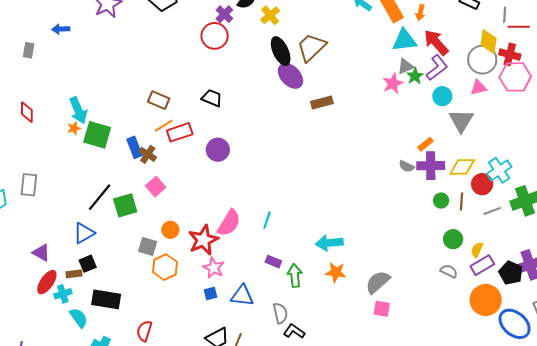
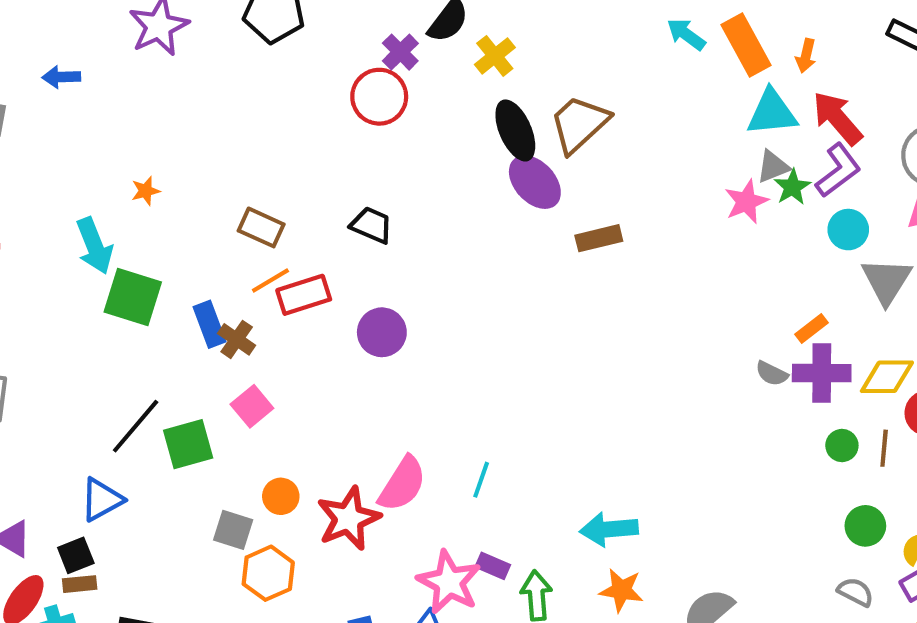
orange star: (74, 128) -> (146, 191), moved
black square: (88, 264) -> (76, 555), moved
pink star: (214, 268) -> (449, 582), moved, size x1.4

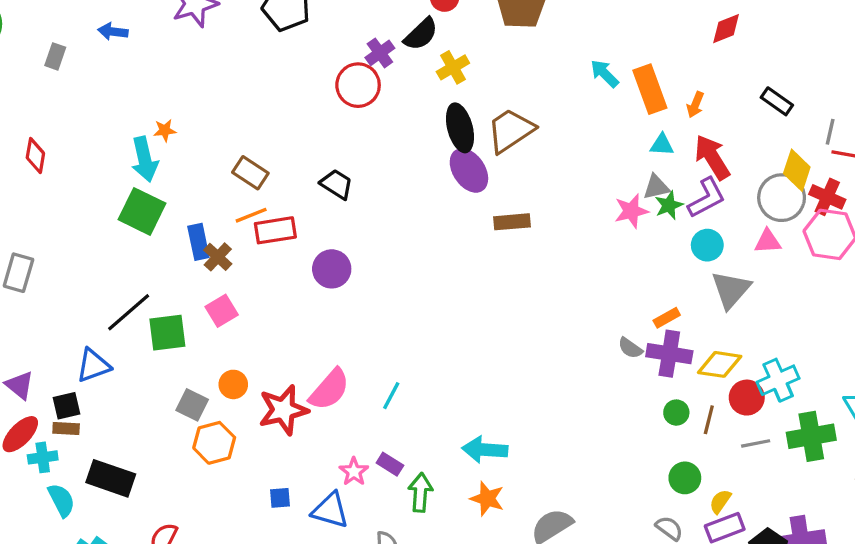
cyan triangle: (772, 112) -> (662, 145), size x0.6
cyan arrow: (94, 246) -> (145, 159), moved
pink star: (449, 582) -> (354, 472), size x0.6

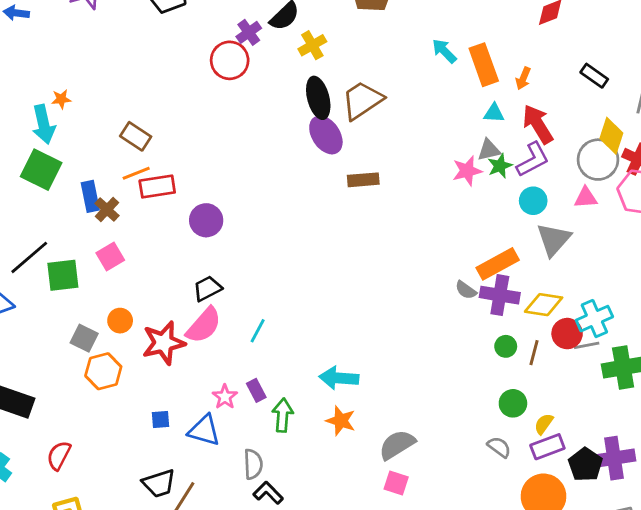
black trapezoid: (337, 184) -> (207, 288), moved, turned -60
orange rectangle: (667, 318) -> (498, 264), size x1.8
gray line: (756, 443) -> (587, 345), moved
purple rectangle: (390, 464) -> (256, 390), turned 30

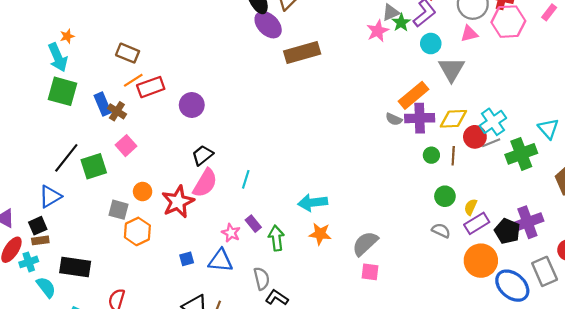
brown rectangle: (363, 180) -> (302, 52), size x1.5

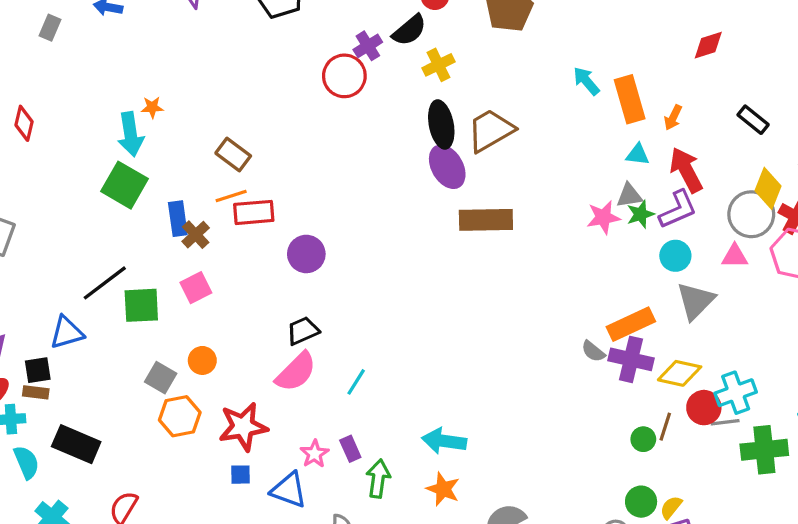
green circle: (431, 155) -> (643, 439), moved
green circle: (445, 196) -> (641, 502), moved
red star: (178, 202) -> (243, 427), moved

